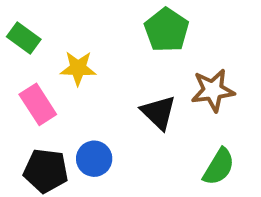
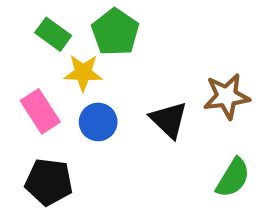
green pentagon: (167, 30) -> (115, 32), moved
green rectangle: (24, 38) -> (53, 34), moved
blue circle: (94, 159) -> (98, 122), moved

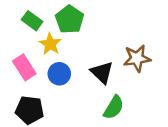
yellow star: (83, 73) -> (50, 44), turned 30
green semicircle: (233, 178) -> (114, 107), moved

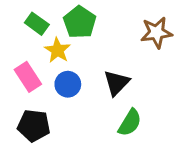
brown star: (137, 58) -> (156, 33), moved
black triangle: (102, 72) -> (117, 83), turned 30

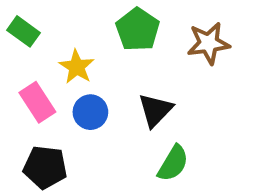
green pentagon: (80, 22) -> (138, 29), moved
green rectangle: (37, 24) -> (24, 31), moved

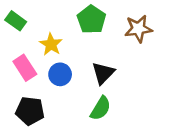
green semicircle: (173, 163) -> (101, 108), moved

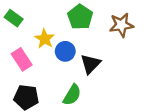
blue circle: (60, 74) -> (65, 51), moved
green semicircle: (101, 108) -> (72, 95), moved

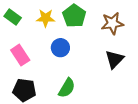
yellow star: (45, 39) -> (46, 18), moved, turned -30
black triangle: (90, 64) -> (114, 59), moved

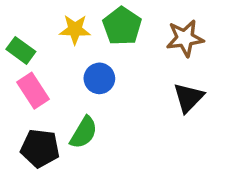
green rectangle: (13, 17) -> (21, 50), moved
green semicircle: (67, 88) -> (84, 133), moved

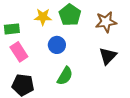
green rectangle: (21, 50) -> (12, 29), turned -42
green semicircle: (84, 133) -> (65, 76), moved

